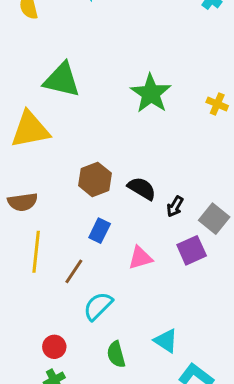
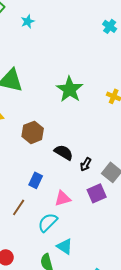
brown hexagon: (95, 179) -> (33, 132), moved
cyan semicircle: (98, 306) -> (48, 222), moved
cyan triangle: (166, 341) -> (65, 246), moved

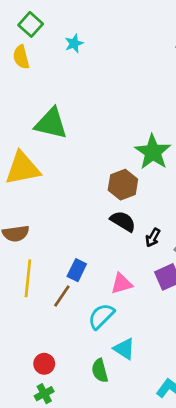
green star: (70, 89) -> (153, 152), moved
brown hexagon: (33, 132) -> (123, 185), moved
blue rectangle: (36, 180) -> (77, 270), moved

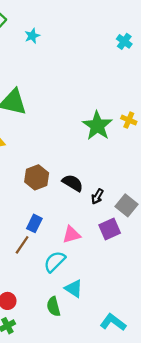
brown hexagon: (123, 185) -> (37, 177), moved

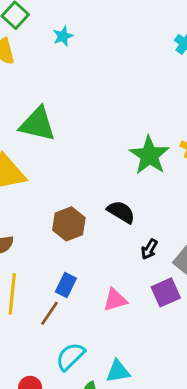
black semicircle: (73, 183) -> (121, 212), moved
cyan semicircle: (55, 262) -> (70, 356), moved
cyan triangle: (74, 289) -> (118, 371), turned -42

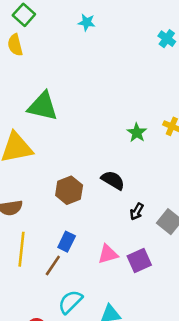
cyan star: (63, 36) -> (87, 22), moved, turned 30
green star: (149, 155) -> (137, 133), size x0.6
purple square: (166, 292) -> (139, 260), moved

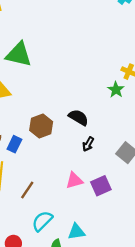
green star: (137, 133) -> (116, 90), moved
black arrow: (137, 212) -> (88, 144), moved
blue rectangle: (67, 242) -> (14, 144), moved

